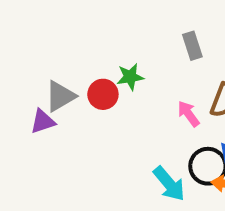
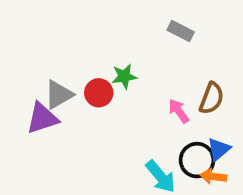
gray rectangle: (192, 46) -> (181, 31), moved, turned -45
purple triangle: (43, 122) -> (42, 118), size x1.4

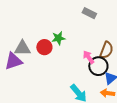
gray triangle: (59, 95) -> (22, 48), turned 30
black circle: (197, 160) -> (98, 66), moved

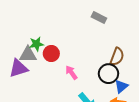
green star: (58, 38) -> (36, 44), moved
pink arrow: (88, 57) -> (71, 73), moved

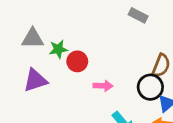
gray triangle: (28, 55) -> (33, 38), moved
pink arrow: (71, 73) -> (103, 86), turned 128

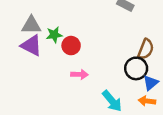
purple triangle: (35, 80) -> (31, 46), moved, turned 45
pink arrow: (103, 86) -> (80, 74), moved

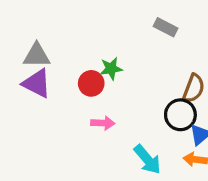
green star: (54, 35) -> (111, 69), moved

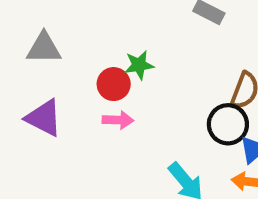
purple triangle: (37, 83) -> (44, 118), moved
pink arrow: (103, 123) -> (118, 120), moved

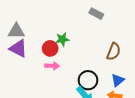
purple triangle: (44, 118) -> (18, 48), moved
black circle: (228, 124) -> (88, 80), moved

